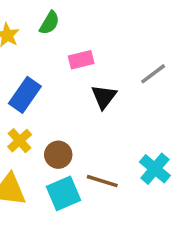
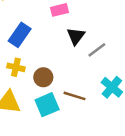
gray line: (153, 74) -> (97, 50), moved
yellow cross: (20, 141) -> (16, 67), turned -35

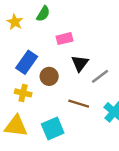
brown circle: (43, 77) -> (49, 76), moved
brown line: (74, 96) -> (79, 104), moved

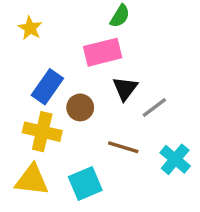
green semicircle: (43, 14) -> (120, 16), moved
pink rectangle: (64, 39) -> (103, 52), size x1.5
yellow cross: (23, 93) -> (42, 132), size x1.5

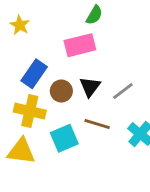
black triangle: (125, 88) -> (90, 87), moved
cyan square: (85, 183) -> (64, 138), moved

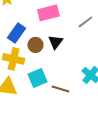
gray line: (123, 91) -> (85, 22), moved
brown line: (97, 124) -> (60, 89), moved

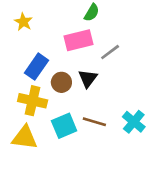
gray line: (85, 22) -> (110, 52), moved
brown line: (60, 89) -> (94, 122), moved

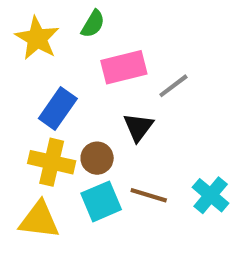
green semicircle: (92, 13) -> (93, 24), moved
yellow star: (23, 22) -> (37, 38), size x1.5
brown circle: (61, 82) -> (97, 158), moved

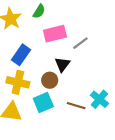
brown circle: (97, 158) -> (50, 80), moved
brown line: (149, 195) -> (76, 106), moved

